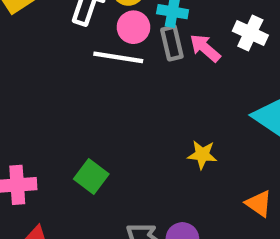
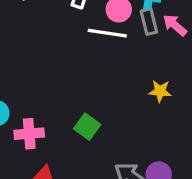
yellow star: (202, 155) -> (160, 91), moved

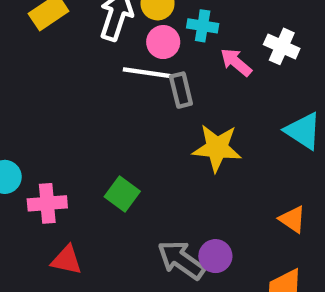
gray rectangle: (149, 22) -> (181, 90), moved
yellow star: (160, 91) -> (217, 148), size x1.6

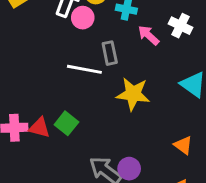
pink circle: (163, 42) -> (83, 18), moved
white line: (148, 73) -> (84, 69), moved
red triangle: (66, 260) -> (39, 128), moved

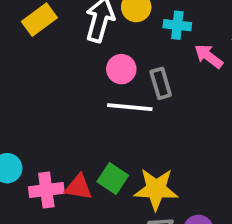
pink circle: (83, 18) -> (121, 69), moved
yellow star: (133, 94) -> (156, 189), moved

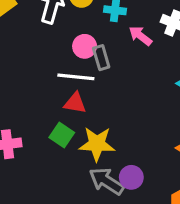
pink circle: (121, 69) -> (85, 46), moved
red triangle: (79, 187) -> (75, 103), moved

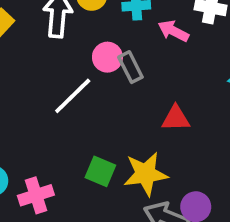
white line: (76, 77) -> (73, 96), moved, turned -39
red triangle: (75, 103) -> (176, 118), moved

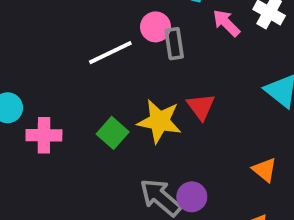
red triangle: (176, 118) -> (201, 107), turned 36
yellow star: (146, 174) -> (159, 121), moved

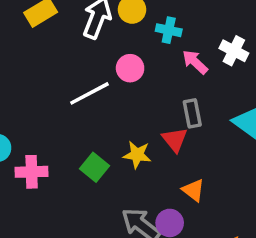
gray rectangle: (174, 44) -> (192, 113), moved
yellow star: (159, 121) -> (137, 155), size x0.7
orange triangle: (265, 170) -> (193, 190), moved

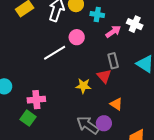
pink arrow: (195, 62) -> (113, 32), turned 105
green square: (95, 167) -> (28, 118), moved
pink cross: (32, 172) -> (36, 100), moved

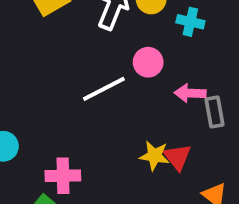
pink arrow: (113, 32) -> (190, 93), moved, turned -147
red triangle: (104, 76) -> (177, 157), moved

